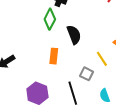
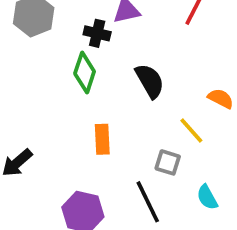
black semicircle: (74, 35) -> (150, 81), moved

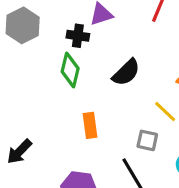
black semicircle: (150, 81) -> (126, 72), turned 80

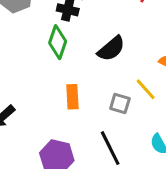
gray square: (147, 140) -> (120, 104), moved

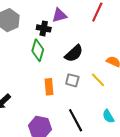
gray square: (120, 104) -> (72, 80), moved

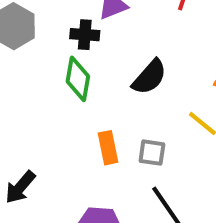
gray square: (72, 80) -> (152, 153), moved

